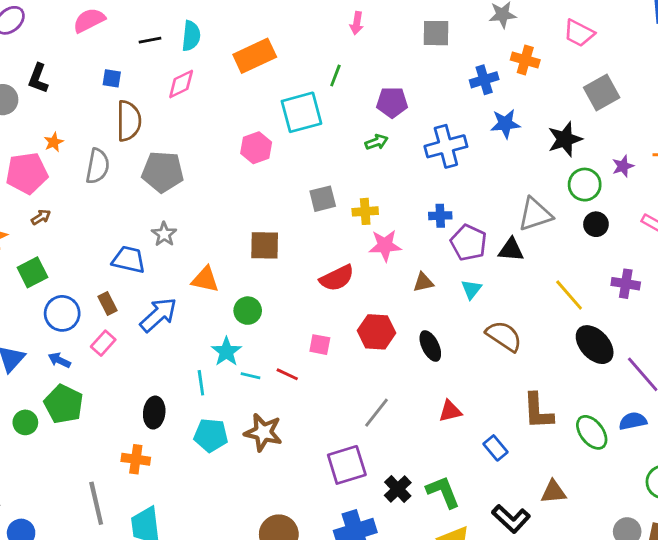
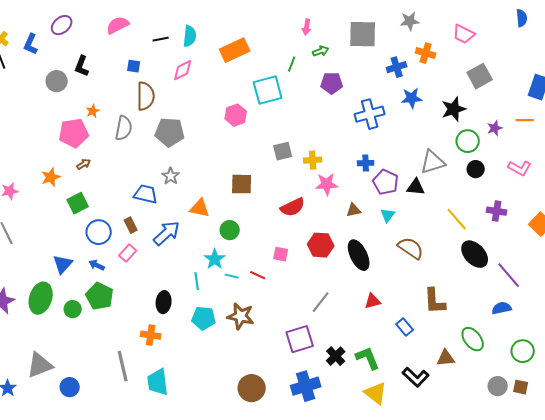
gray square: (436, 33) -> (363, 34), size x1.4
green arrow: (377, 142) -> (321, 51), moved
black ellipse: (430, 346) -> (359, 255), size x1.4
green ellipse: (592, 432) -> (473, 339), moved

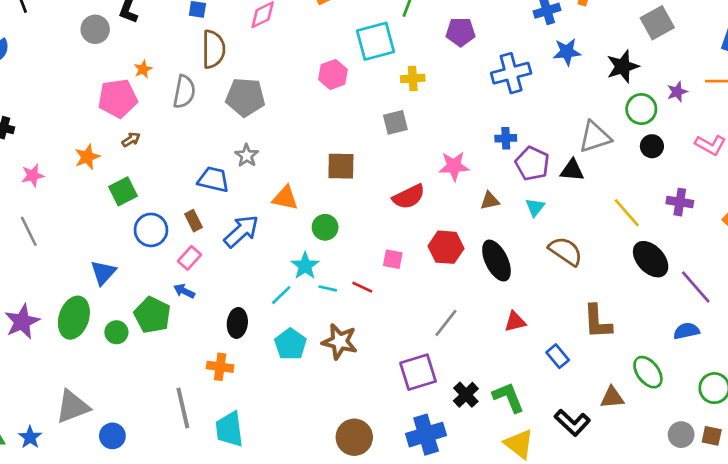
yellow cross: (313, 160) -> (413, 78), moved
blue arrow: (97, 265) -> (184, 291), moved
cyan line: (197, 281) -> (281, 295), turned 54
cyan pentagon: (204, 318) -> (290, 344), turned 30

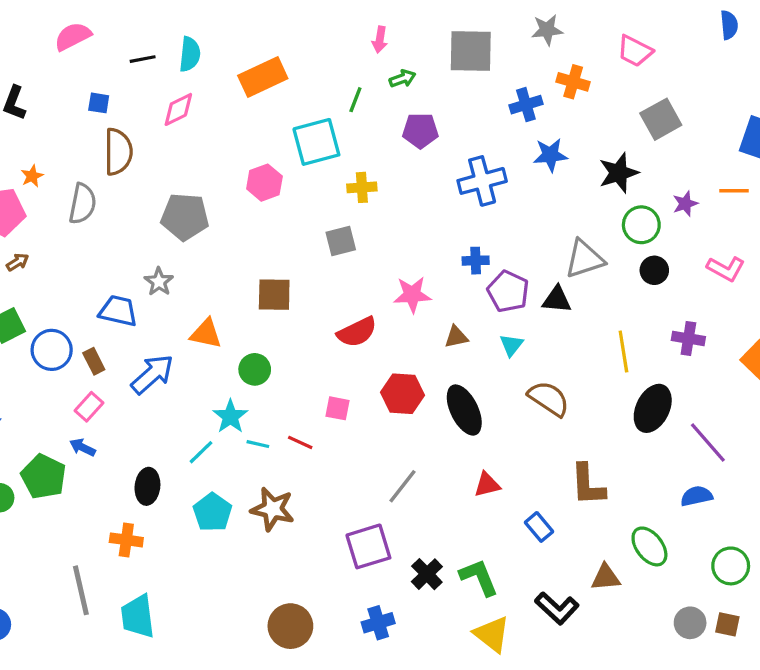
gray pentagon: (245, 97) -> (185, 217), moved
yellow line: (627, 213) -> (623, 352), turned 32
blue circle: (151, 230) -> (52, 350), moved
black ellipse: (651, 259) -> (653, 408), turned 69
blue cross: (426, 435) -> (378, 623), size x0.7

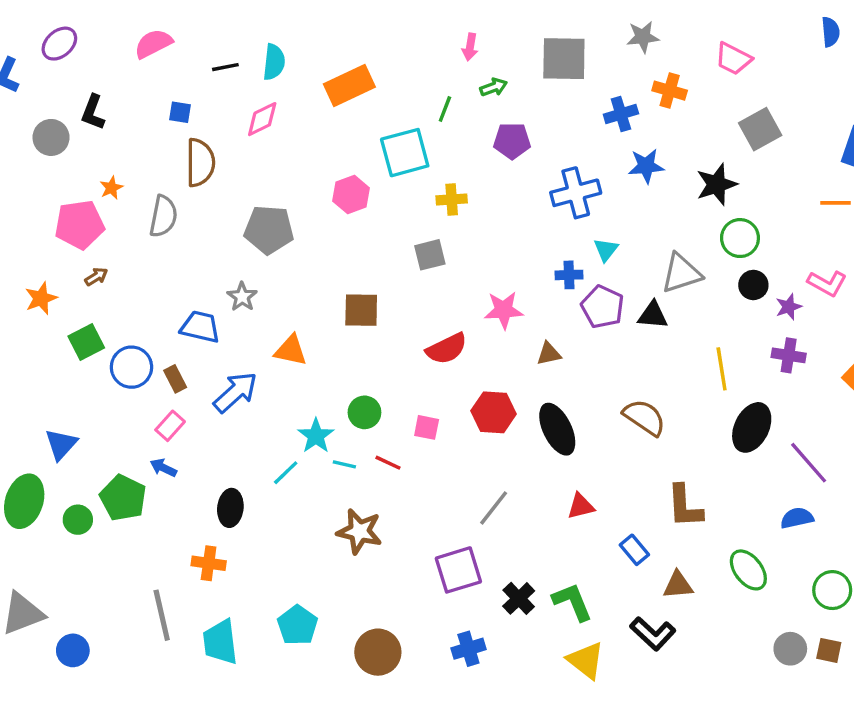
purple star: (685, 204) -> (789, 307), moved
cyan triangle: (511, 345) -> (606, 250), moved
green circle: (255, 369) -> (364, 412), moved
cyan pentagon: (212, 512) -> (297, 625), moved
brown triangle: (606, 577) -> (678, 585), moved

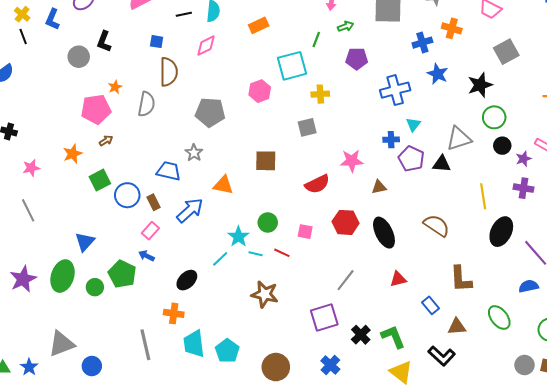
orange rectangle: (349, 85) -> (259, 25), size x0.7
blue star: (646, 166) -> (438, 74), turned 30
black ellipse: (230, 508) -> (187, 280), turned 40
cyan trapezoid: (220, 642) -> (194, 344), moved
blue cross: (468, 649) -> (330, 365), turned -30

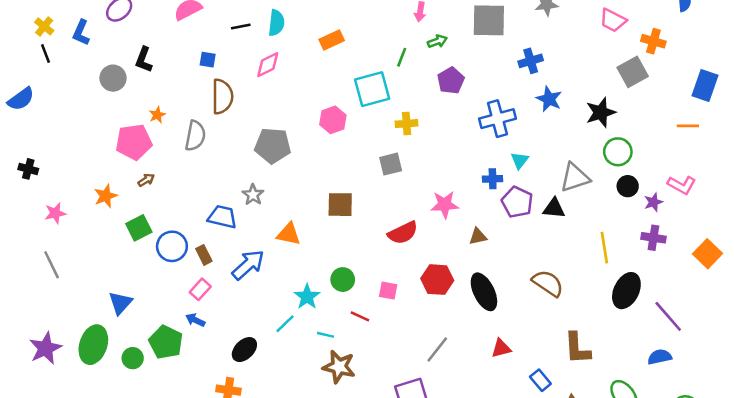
orange cross: (452, 28) -> (653, 41), moved
purple pentagon: (357, 59) -> (451, 81), turned -30
cyan line: (256, 254) -> (325, 335), moved

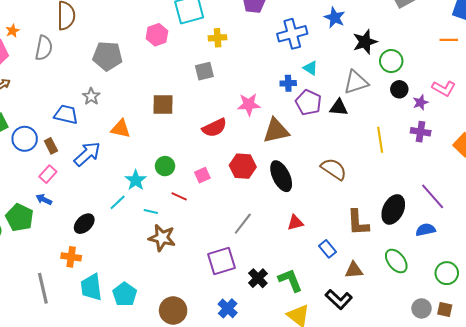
black star: (601, 112) -> (365, 42), moved
cyan triangle: (520, 160) -> (310, 68), turned -35
brown triangle: (478, 237) -> (276, 131), size x1.8
pink square: (388, 291) -> (202, 175), turned -35
black ellipse: (626, 291) -> (393, 209), moved

